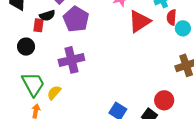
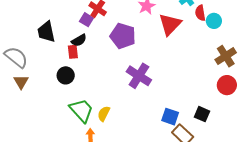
purple pentagon: (76, 19) -> (123, 36), moved
purple cross: (71, 60) -> (139, 76), moved, turned -30
red circle: (164, 100) -> (227, 85), moved

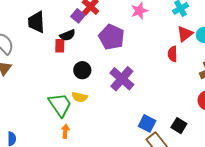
red semicircle: (200, 13) -> (173, 54), moved
red triangle: (170, 24) -> (185, 34), moved, size x0.7
black circle: (66, 75) -> (82, 70), moved
yellow semicircle: (104, 114) -> (80, 97), moved, turned -112

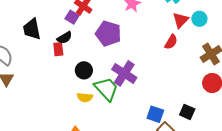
red semicircle: (173, 54) -> (171, 42), turned -140
green trapezoid: (60, 105) -> (106, 89), moved

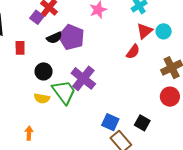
black semicircle: (64, 38) -> (54, 38), moved

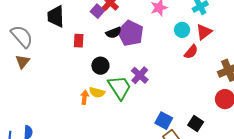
cyan circle: (164, 31) -> (182, 30), moved
purple cross: (83, 78) -> (140, 75), size x0.7
orange arrow: (29, 133) -> (85, 97), moved

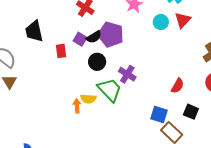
purple square: (97, 11) -> (80, 39), moved
red semicircle: (191, 52) -> (178, 86), moved
black circle: (100, 66) -> (97, 62), moved

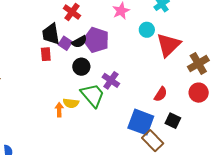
red triangle: (183, 20) -> (168, 45), moved, size x1.5
black trapezoid: (34, 31) -> (51, 34), moved
blue square: (159, 115) -> (141, 122), size x1.5

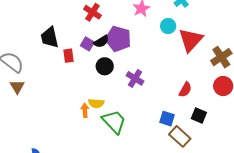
black trapezoid: (51, 34) -> (50, 37), moved
green trapezoid: (93, 95) -> (114, 122), moved
blue square: (141, 122) -> (167, 119), size x0.6

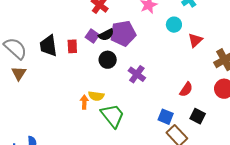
black trapezoid: (50, 37) -> (48, 46), moved
purple pentagon: (118, 39) -> (123, 33), turned -30
red triangle: (191, 40) -> (195, 40), size x0.6

